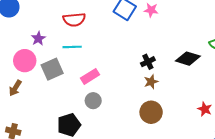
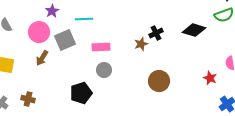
pink rectangle: (90, 76) -> (101, 47), turned 30
brown star: (151, 82) -> (141, 44), moved
brown arrow: (15, 88) -> (42, 58), moved

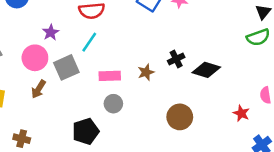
cyan line: (84, 19) -> (89, 42), turned -54
black diamond: (194, 30) -> (206, 70), moved
brown star: (141, 44) -> (146, 72), moved

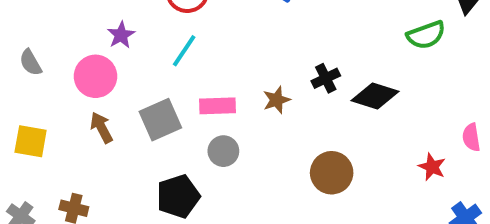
green semicircle: (258, 37) -> (426, 35), moved
gray square: (66, 67) -> (160, 120), moved
brown arrow: (39, 89) -> (101, 127), turned 120

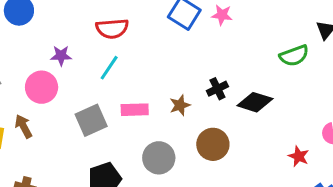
purple star: (121, 35) -> (61, 56), turned 30
brown arrow: (101, 127) -> (23, 126), moved
gray circle: (223, 151) -> (159, 158), moved, size x1.4
brown circle: (332, 173) -> (213, 144), moved

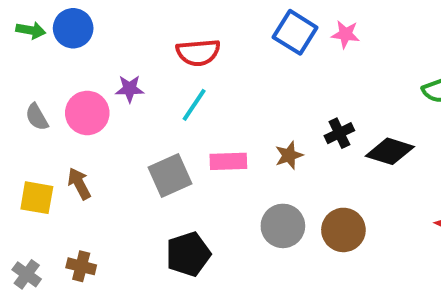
pink circle: (42, 87) -> (87, 113), moved
brown circle: (213, 144) -> (343, 230), moved
gray circle: (159, 158) -> (283, 226), moved

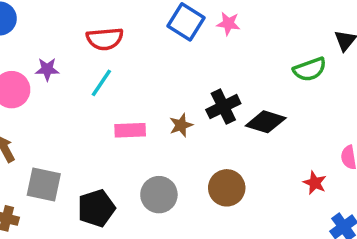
black cross: (339, 133) -> (223, 107), size x1.4
gray square: (170, 175) -> (44, 184), moved, turned 36
gray circle: (283, 226) -> (159, 195), moved

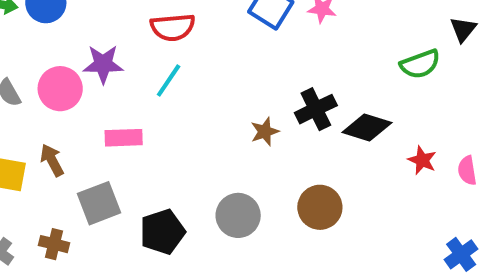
purple star: (47, 69) -> (103, 64), size x1.4
pink rectangle: (130, 130) -> (124, 138), moved
red star: (315, 183) -> (422, 160), moved
gray square: (44, 184) -> (99, 203), turned -33

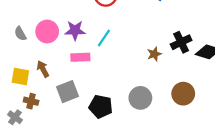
purple star: (103, 64) -> (75, 30), moved
cyan line: (169, 80) -> (104, 38), moved
black pentagon: (162, 232) -> (101, 107), turned 30
brown cross: (54, 244) -> (31, 101), moved

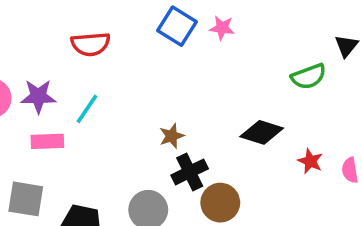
black cross: (181, 42) -> (190, 172), moved
gray square: (68, 92) -> (26, 199), turned 30

